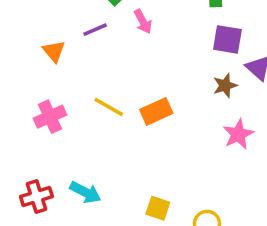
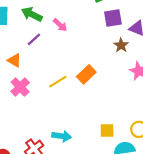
yellow line: (109, 107) -> (58, 82), turned -42
pink cross: (50, 117) -> (20, 87), moved

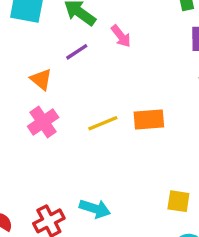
orange rectangle: (86, 74) -> (149, 120), turned 30
yellow square: (107, 130) -> (178, 201), moved

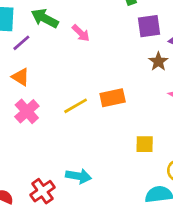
purple line: (77, 52) -> (21, 43), moved
yellow square: (178, 201) -> (145, 144), moved

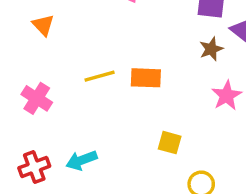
pink cross: (27, 111) -> (37, 98), moved, turned -30
cyan arrow: (78, 176) -> (82, 160), turned 135

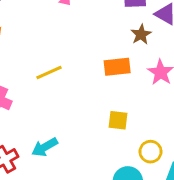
orange rectangle: (146, 78) -> (117, 67), moved

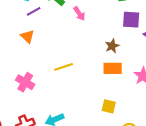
brown star: (141, 34) -> (112, 46), moved

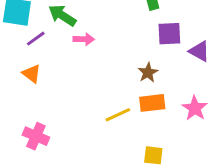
pink arrow: (79, 14) -> (84, 39), moved, turned -48
yellow line: (64, 67) -> (118, 115), moved

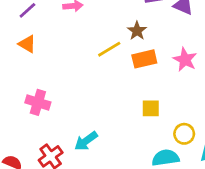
yellow line: (118, 115) -> (109, 49), moved

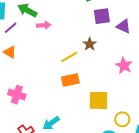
orange rectangle: (144, 59) -> (70, 80), moved
yellow square: (151, 108) -> (98, 100), size x1.5

